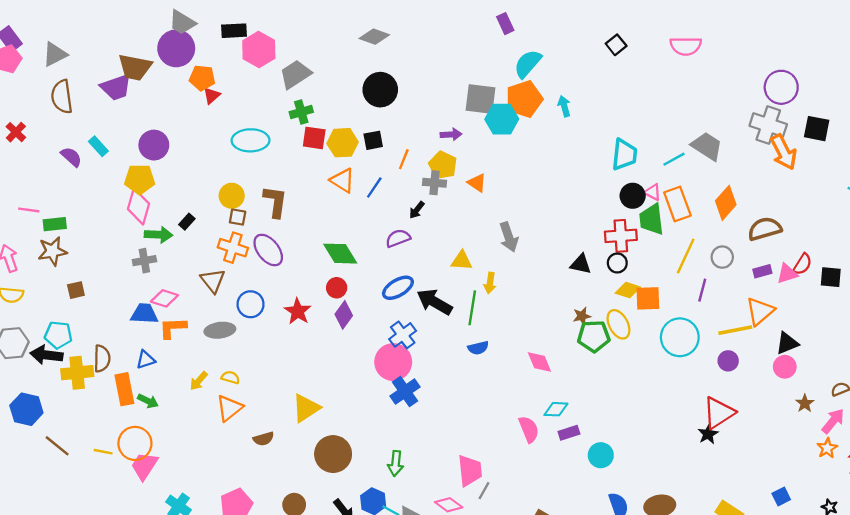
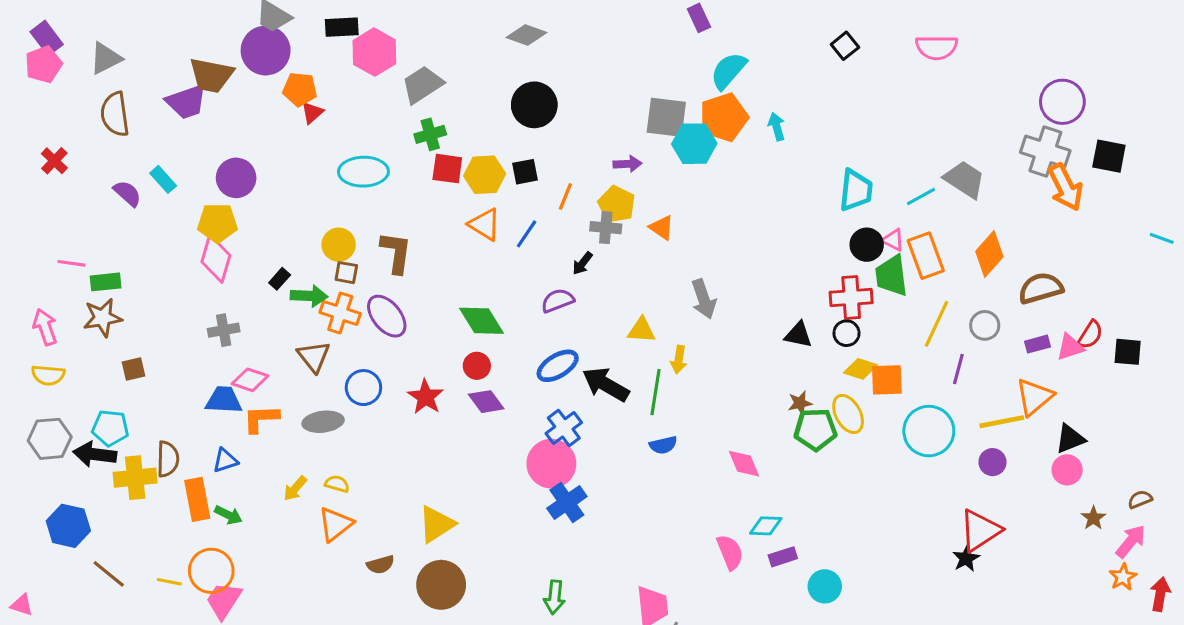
green arrow: (159, 235) -> (309, 296), moved
purple diamond: (344, 315) -> (486, 402), turned -72
brown circle: (333, 454) -> (441, 585), moved

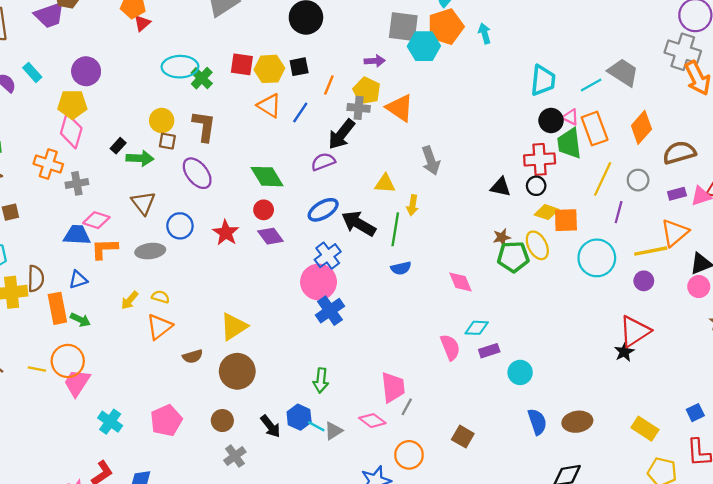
green cross: (430, 134) -> (202, 78), moved, turned -30
orange triangle: (662, 228) -> (400, 108), size x1.5
black arrow: (582, 263) -> (341, 134), size x1.8
orange cross: (340, 313) -> (48, 164), moved

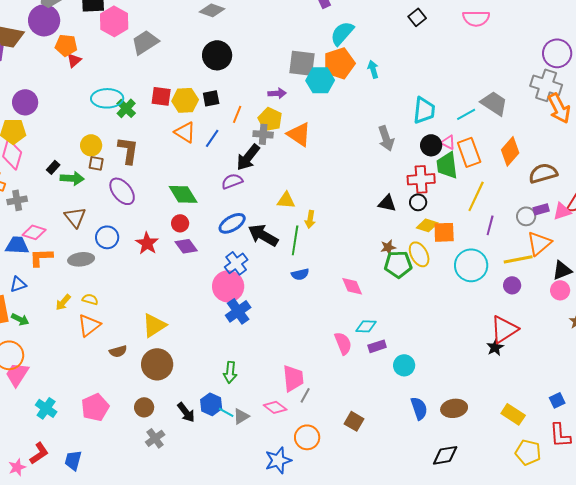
gray arrow: (431, 161) -> (386, 138), moved
gray circle: (638, 180) -> (526, 216), moved

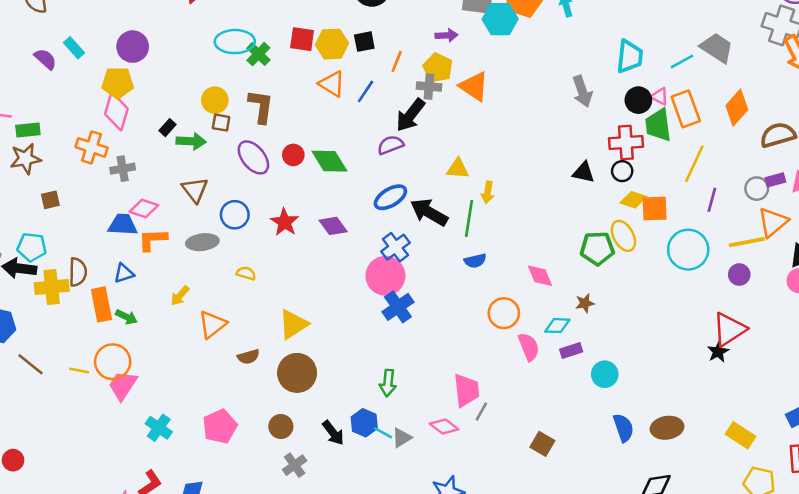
red circle: (180, 223) -> (293, 155), moved
brown star: (388, 247) -> (585, 303), moved
yellow semicircle: (90, 299) -> (246, 273), moved
orange circle: (307, 437) -> (504, 313), moved

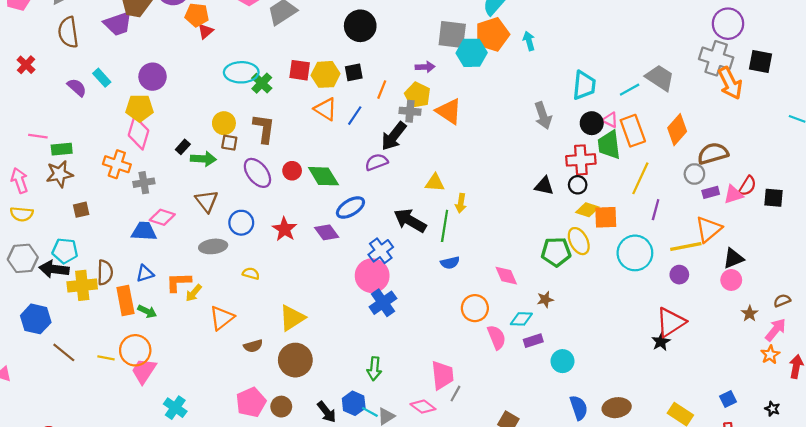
gray circle: (757, 189) -> (694, 174), moved
blue ellipse: (390, 197) -> (350, 208), moved
orange L-shape: (153, 240) -> (178, 282), moved
pink pentagon: (220, 426) -> (251, 402), moved

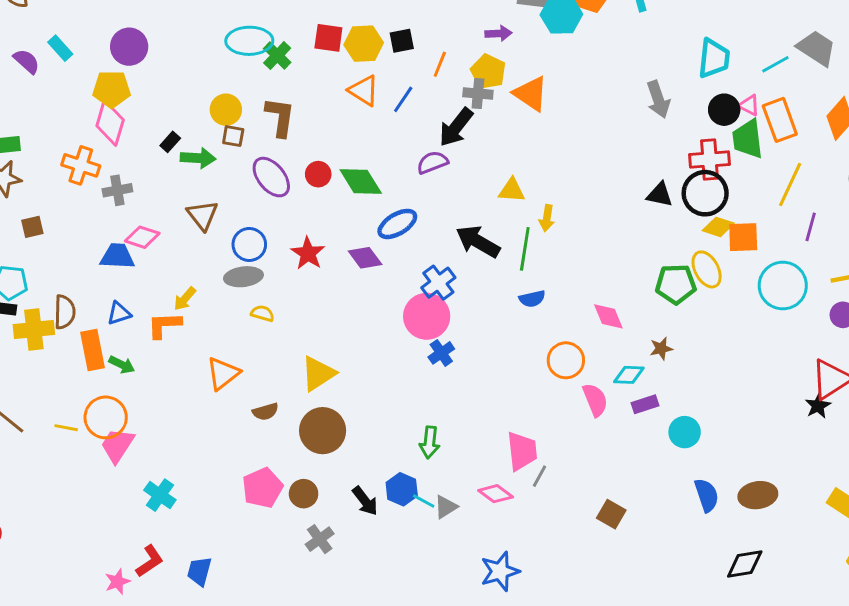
black circle: (578, 185) -> (705, 193), size x1.8
gray ellipse: (213, 246) -> (243, 277), moved
yellow arrow: (194, 293) -> (185, 299), moved
blue cross: (383, 303) -> (441, 353), size x0.7

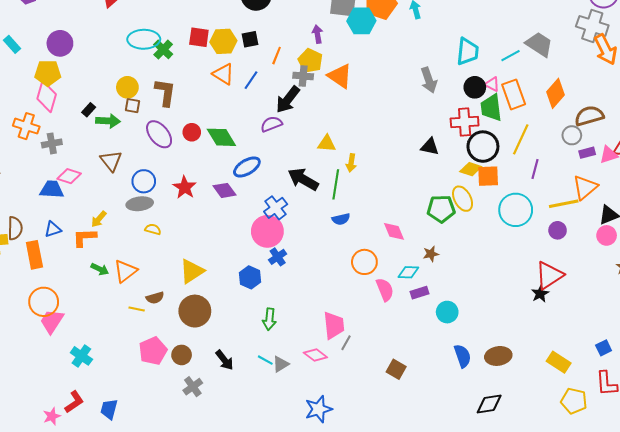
purple arrow: (498, 33) -> (317, 34), turned -96
black circle: (705, 193) -> (483, 147), moved
green arrow: (122, 365) -> (100, 269), moved
yellow line: (66, 428) -> (137, 309), moved
blue hexagon: (402, 489) -> (250, 277), moved

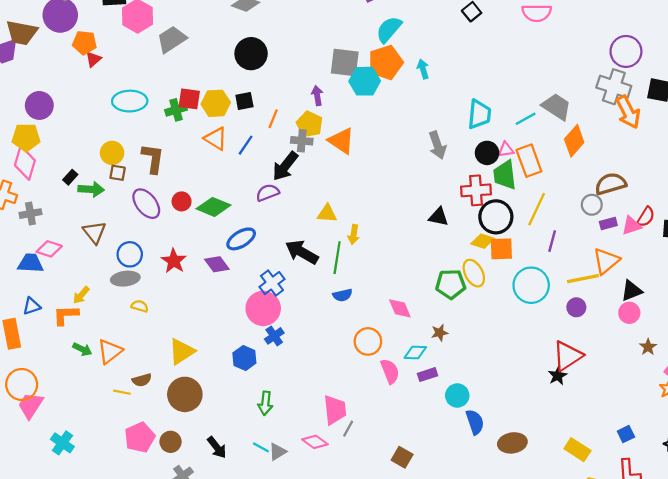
green cross: (163, 49) -> (176, 110), moved, turned 30
pink triangle: (492, 84) -> (506, 150), turned -35
orange diamond: (555, 93) -> (574, 141), moved
green diamond: (221, 137) -> (214, 207), turned -36
blue semicircle: (463, 356) -> (475, 422), moved

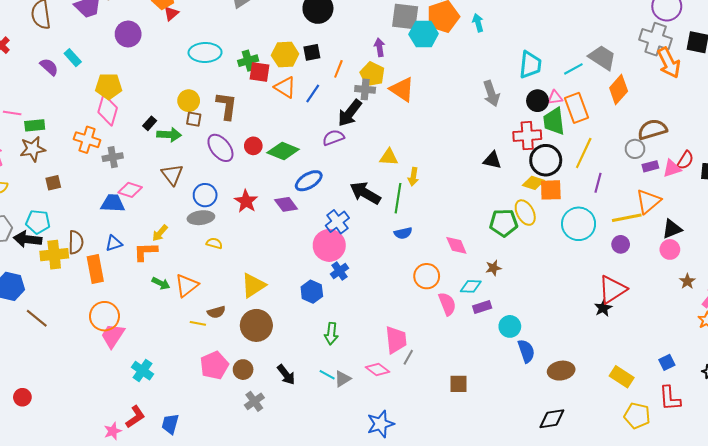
red square: (189, 99) -> (259, 72), moved
purple circle: (39, 105) -> (128, 34), moved
brown square: (402, 457) -> (458, 384), turned -30

